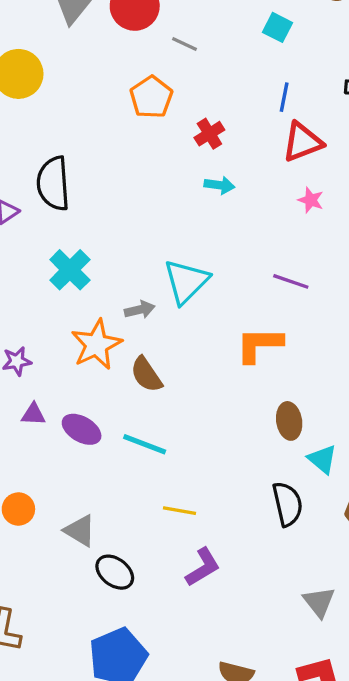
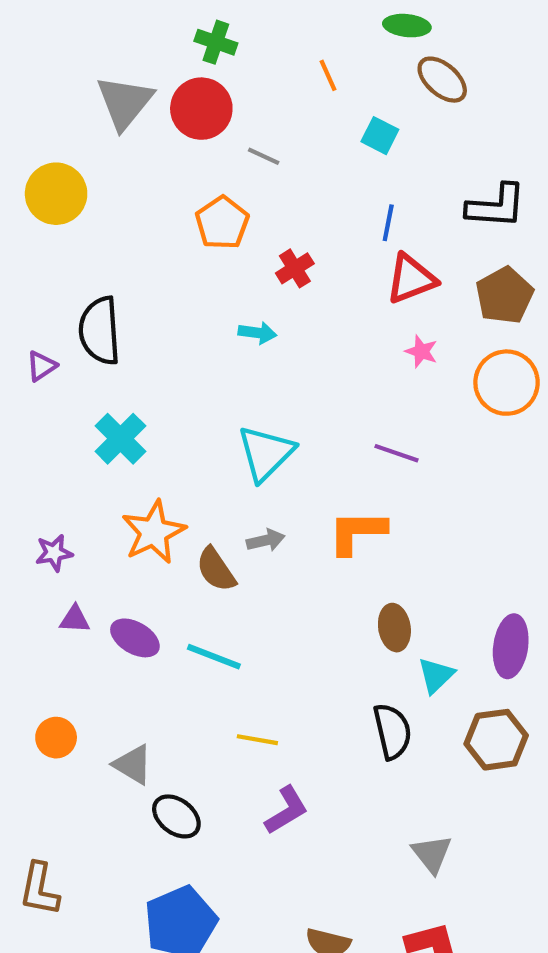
cyan arrow: (219, 185) -> (257, 333), moved
gray arrow: (140, 310) -> (266, 540), moved
cyan triangle: (322, 459) -> (436, 675), turned 36

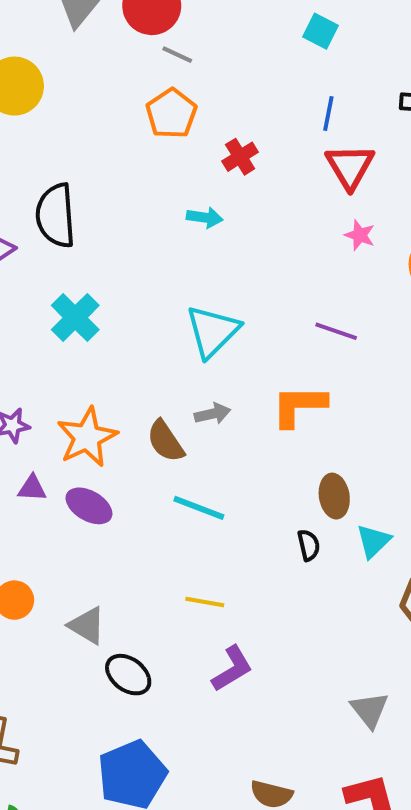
gray line: (264, 156) -> (177, 55), moved
red triangle: (411, 279) -> (350, 166), turned -40
orange star: (154, 532) -> (87, 437), moved
cyan line: (214, 657) -> (199, 508), moved
black semicircle: (392, 731) -> (309, 545), moved, size x0.6

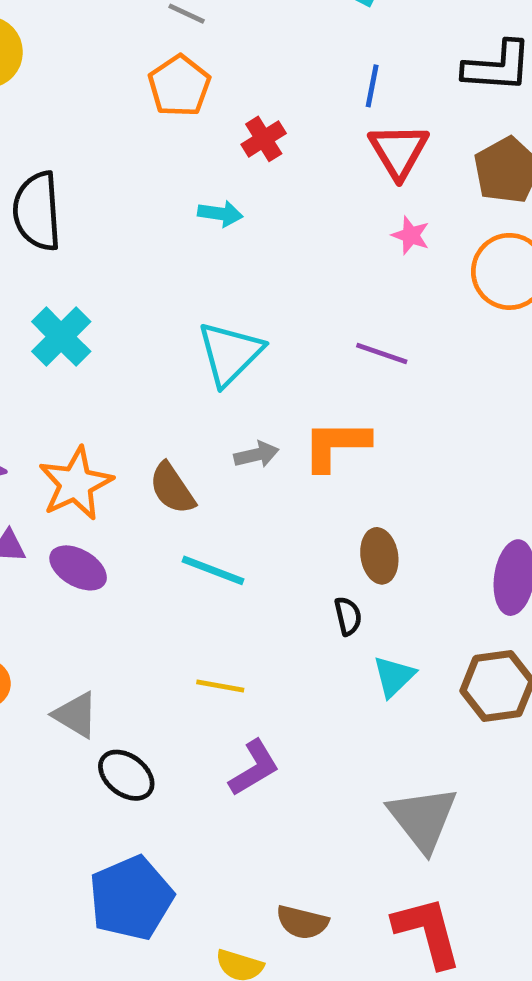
gray arrow: (213, 414) -> (256, 455), moved
cyan triangle: (373, 541) -> (394, 676), moved
gray triangle: (370, 710) -> (423, 819), size x1.5

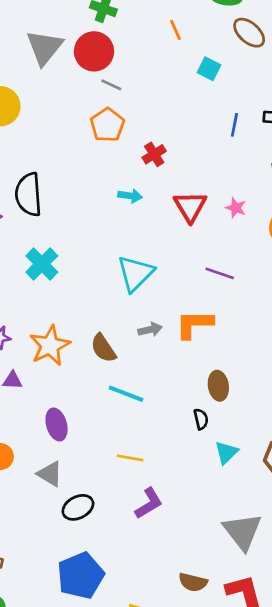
blue line: (372, 86) -> (234, 125), moved
red triangle: (399, 151) -> (190, 206), moved
purple ellipse: (78, 568) -> (57, 424), moved, turned 44
black ellipse: (126, 775) -> (78, 507), turned -64
brown semicircle: (302, 922) -> (193, 582), moved

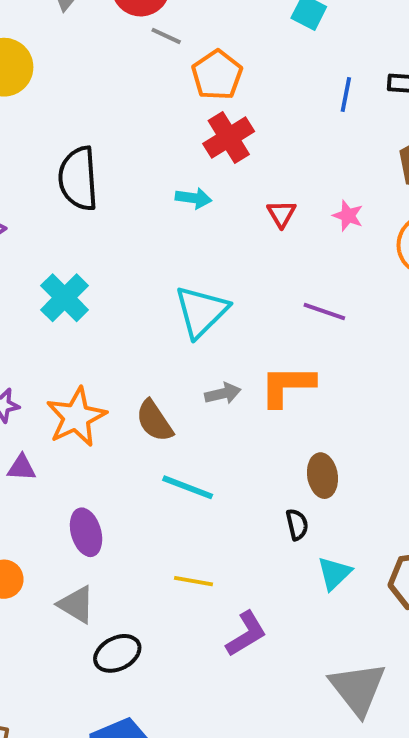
orange pentagon: (107, 125) -> (217, 75), moved
red cross: (154, 154) -> (229, 138), size x1.4
black semicircle: (28, 194) -> (78, 179), moved
red triangle: (190, 206) -> (281, 214), size x0.6
purple L-shape: (149, 503) -> (246, 634), moved

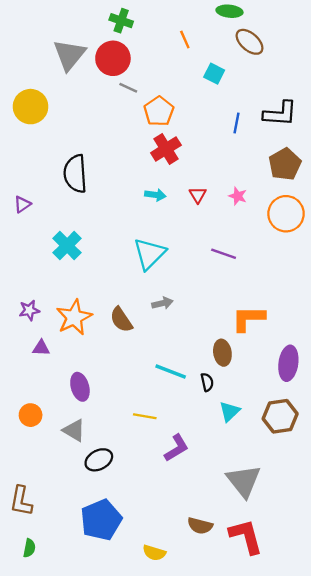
cyan arrow: (193, 198) -> (155, 195), moved
orange L-shape: (287, 386) -> (248, 319), moved
cyan line: (188, 487) -> (171, 372), moved

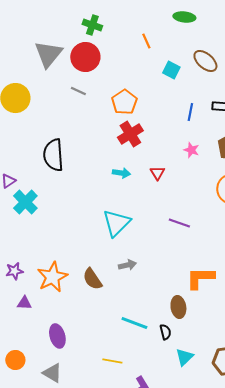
brown ellipse: (250, 42) -> (205, 61), moved
gray line: (128, 88) -> (78, 91), moved
pink star: (238, 196) -> (191, 150), moved
cyan cross: (67, 246) -> (25, 202), moved

